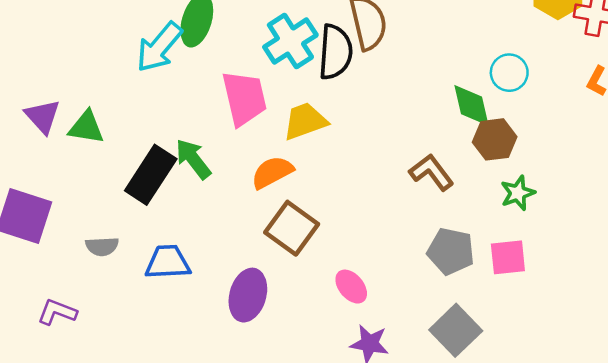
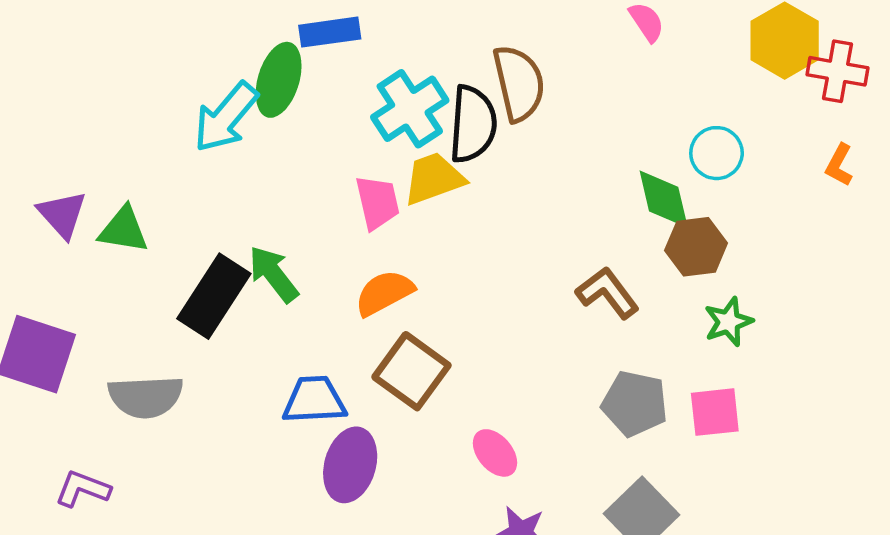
pink trapezoid: (244, 98) -> (377, 202), moved, size x0.7
yellow trapezoid: (305, 121) -> (434, 179), moved
gray semicircle: (102, 246) -> (146, 397), size x1.6
blue trapezoid: (168, 262) -> (314, 400), moved

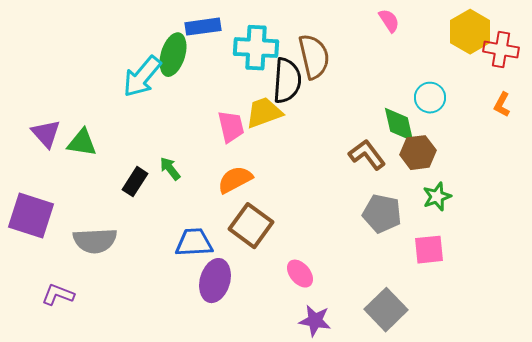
cyan cross: (410, 109) -> (256, 48), moved, turned 36
green arrow: (273, 274) -> (170, 169), size x0.7
brown L-shape: (607, 293) -> (367, 155), moved
black rectangle: (214, 296) -> (135, 182), size x0.6
gray pentagon: (635, 404) -> (382, 214), moved

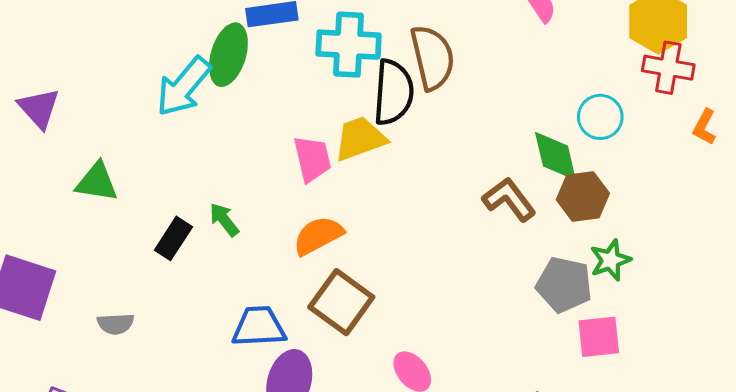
red cross: (501, 50) -> (668, 68), moved
purple triangle: (46, 134) -> (39, 108), moved
gray pentagon: (382, 214) -> (564, 285), moved
gray semicircle: (95, 241) -> (116, 324), size x0.6

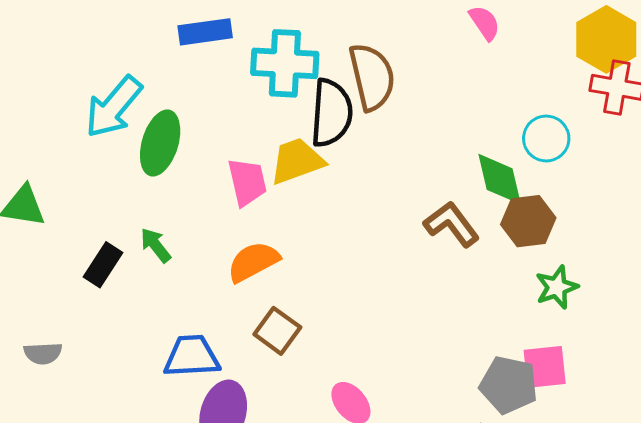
green ellipse: (228, 55) -> (160, 143), moved
gray pentagon: (564, 285) -> (509, 385), moved
brown square: (341, 302) -> (277, 331), size x0.7

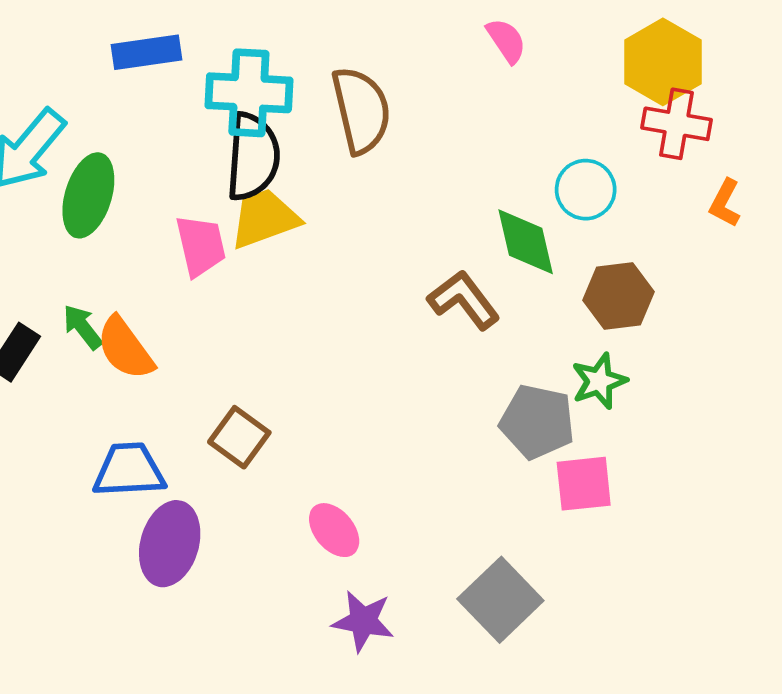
black semicircle: (331, 113) -> (253, 157), moved
brown hexagon: (528, 221) -> (619, 296), moved
orange semicircle: (253, 262) -> (125, 348), moved, turned -98
gray pentagon: (509, 385) -> (537, 422), moved

